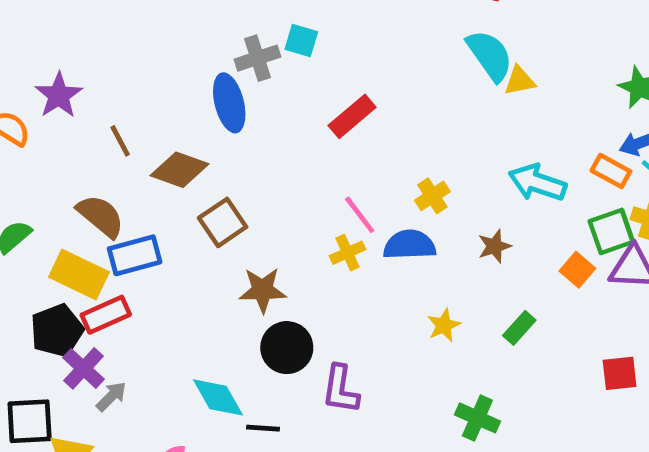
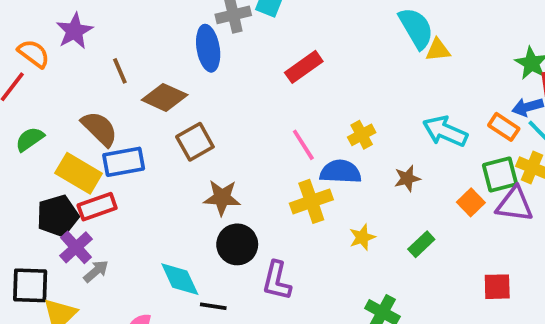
yellow cross: (347, 253) -> (311, 201), moved, size x1.5

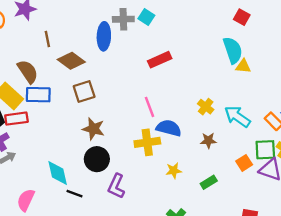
yellow cross: (362, 135) -> (206, 107), moved, turned -35

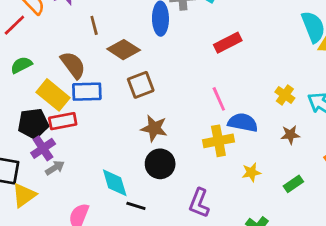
purple L-shape: (116, 186) -> (199, 203), moved

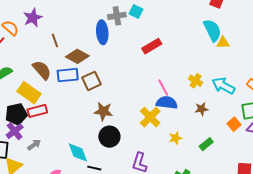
blue rectangle: (87, 92) -> (68, 75), moved
pink line: (219, 99) -> (163, 88), moved
yellow cross: (218, 141) -> (150, 117), turned -30
purple cross: (43, 148) -> (15, 131), moved

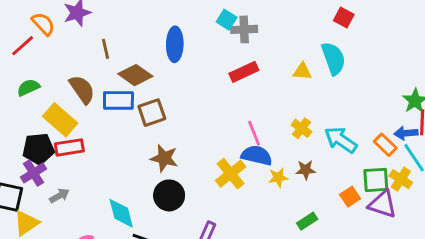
gray cross: (117, 16) -> (244, 29), moved
yellow triangle: (223, 43) -> (302, 71), moved
yellow star: (175, 138) -> (278, 178), moved

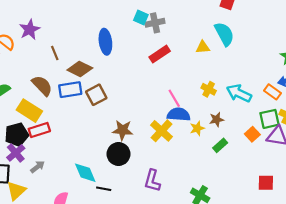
brown star: (164, 158) -> (123, 130), moved
green rectangle: (307, 221) -> (220, 145), moved

